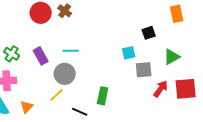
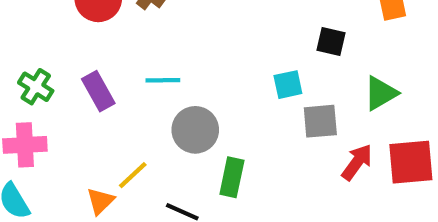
black square: (149, 33) -> (331, 41), turned 32
gray circle: (65, 74) -> (195, 130), moved
orange triangle: (27, 107) -> (100, 201), moved

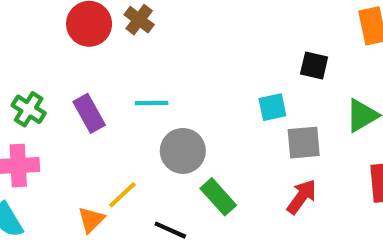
red arrow: (357, 162) -> (302, 197), moved
green rectangle: (232, 177) -> (218, 197), turned -54

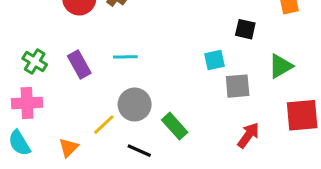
gray circle: (183, 151) -> (135, 105), moved
red arrow: (302, 197) -> (248, 135), moved
orange triangle: (91, 220) -> (69, 148), moved

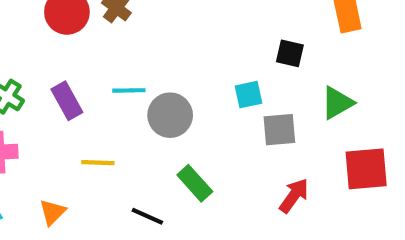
gray circle: (135, 105) -> (170, 115), moved
yellow line: (104, 125) -> (98, 163), moved, turned 45

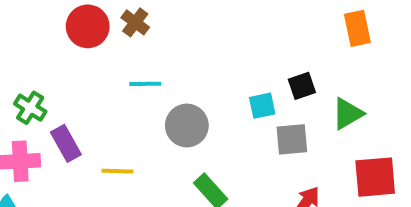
black square: (290, 53) -> (302, 86), moved, turned -32
cyan line: (129, 90) -> (145, 84), moved
purple rectangle: (67, 101) -> (66, 143), moved

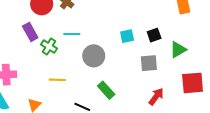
cyan square: (262, 106) -> (127, 36), moved
green cross: (30, 108) -> (49, 46), moved
purple rectangle: (66, 143) -> (30, 32), moved

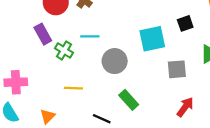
black square: (154, 35) -> (185, 23), moved
cyan square: (127, 36) -> (152, 39), size x1.6

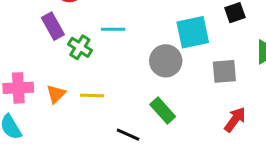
gray circle: (115, 61) -> (166, 61), moved
orange triangle: (48, 116) -> (56, 94), moved

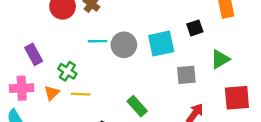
purple rectangle: (53, 26) -> (34, 54), moved
green cross: (80, 47) -> (67, 71), moved
gray circle: (166, 61) -> (124, 45), moved

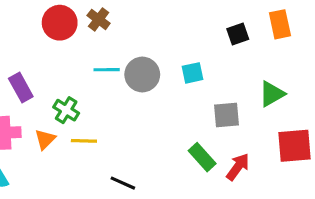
black square: (195, 28) -> (238, 34), moved
cyan square: (161, 44) -> (192, 73), size x0.6
green rectangle: (137, 106) -> (202, 157), moved

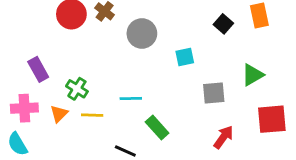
black square: (238, 34) -> (223, 24), turned -30
cyan line: (107, 70) -> (131, 98), moved
gray circle: (142, 75) -> (142, 33), moved
green rectangle: (202, 157) -> (157, 127), moved

